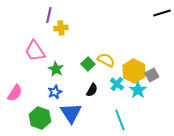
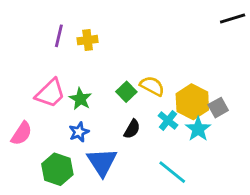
purple line: (49, 15) -> (59, 36), moved
pink trapezoid: (35, 51) -> (50, 93), moved, turned -100
cyan line: (120, 120) -> (172, 172), turned -30

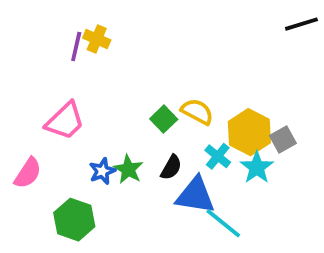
yellow cross: (88, 40) -> (97, 39), moved, turned 30
green star: (80, 99) -> (128, 169), moved
blue triangle: (102, 162) -> (195, 195), moved, turned -48

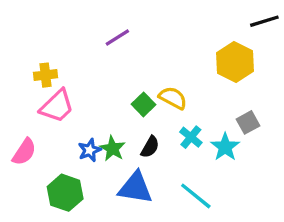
yellow cross: (97, 39) -> (45, 75), moved, turned -30
purple line: (76, 46) -> (117, 37), moved, turned 45
yellow hexagon: (249, 132) -> (235, 62), moved
blue triangle: (195, 195) -> (135, 188), moved

